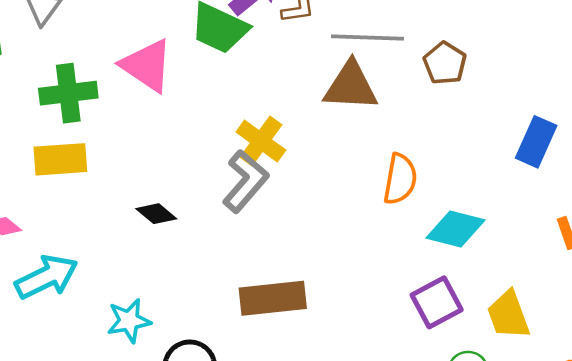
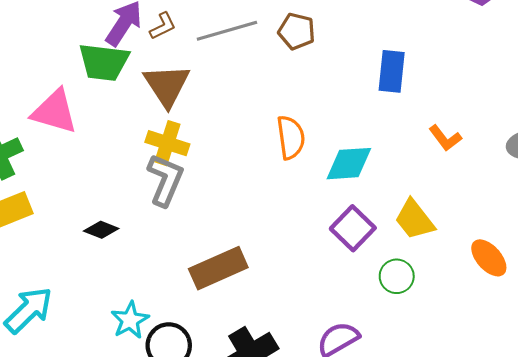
brown triangle: (351, 86) -> (167, 85), moved, turned -48
cyan star: (129, 321) -> (130, 320), moved

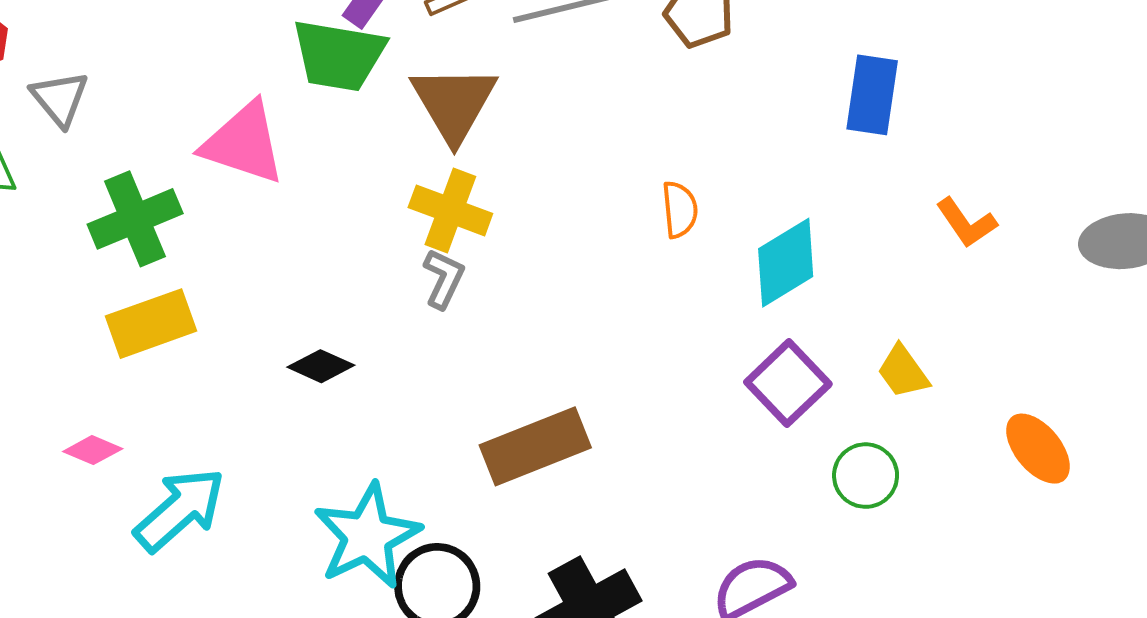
orange semicircle: (291, 137) -> (680, 210), size x0.7
cyan diamond: (349, 164) -> (786, 263), turned -30
gray L-shape: (165, 180) -> (444, 279), size x0.6
yellow trapezoid: (415, 220) -> (903, 372), size x0.7
cyan star: (130, 320) -> (367, 536), size x1.5

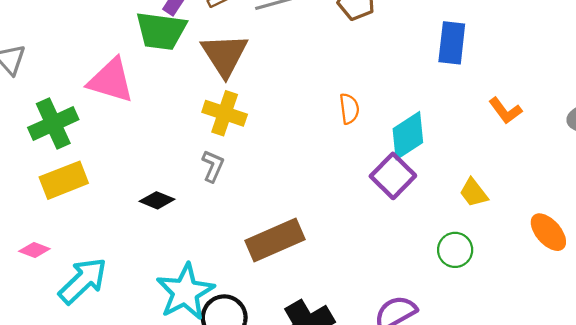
gray L-shape: (444, 279) -> (213, 166), moved
purple square: (788, 383) -> (393, 176), moved

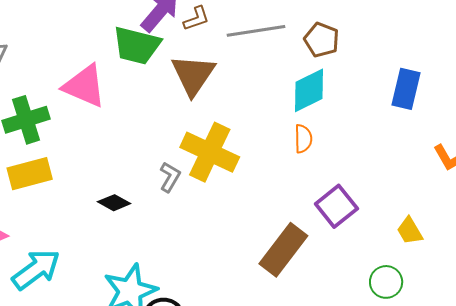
yellow cross: (225, 113) -> (210, 152), moved, size x1.4
cyan diamond: (408, 136) -> (309, 90), moved
brown rectangle: (275, 240) -> (283, 250), moved, turned -36

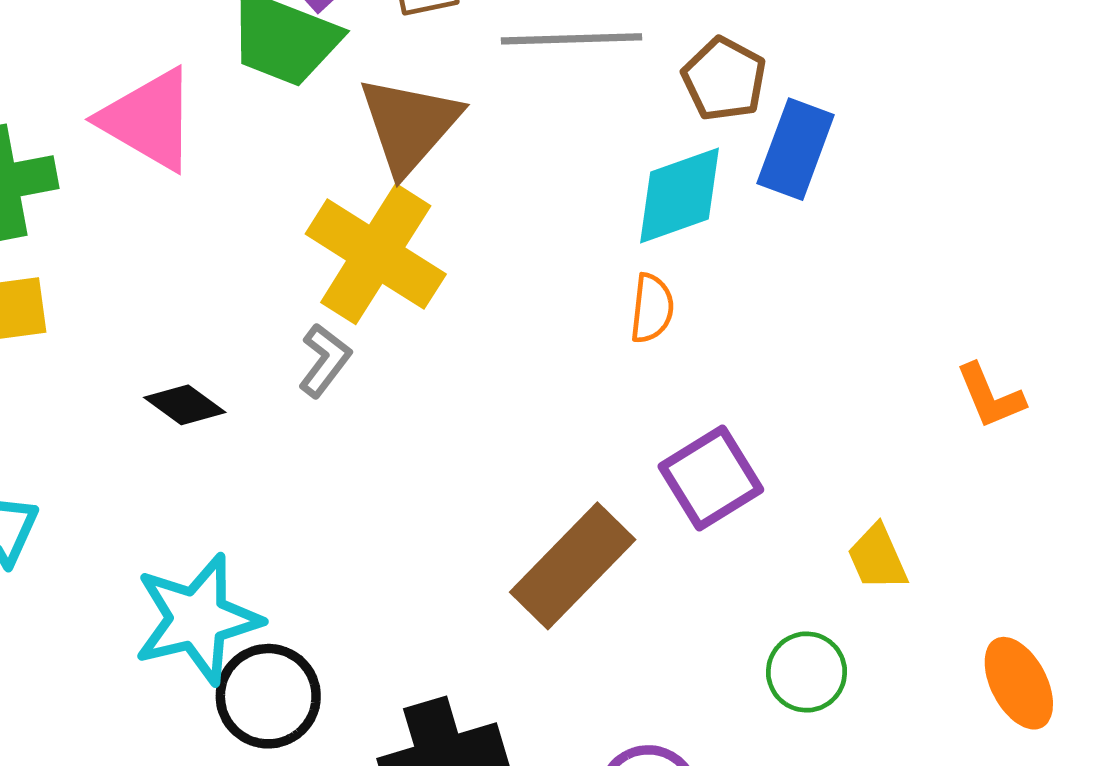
blue rectangle: (406, 89) -> (796, 149), moved
yellow cross: (210, 152) -> (376, 254), moved

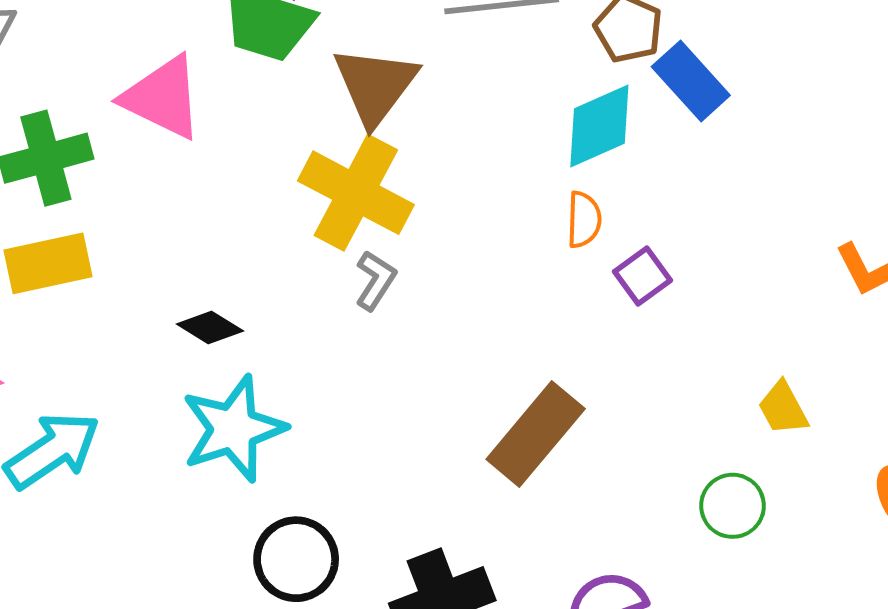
blue rectangle: (796, 149) -> (691, 81), turned -58
gray L-shape: (325, 360) -> (375, 280), moved
purple square: (711, 478) -> (642, 276), moved, size x0.7
cyan star: (197, 619) -> (233, 429), moved

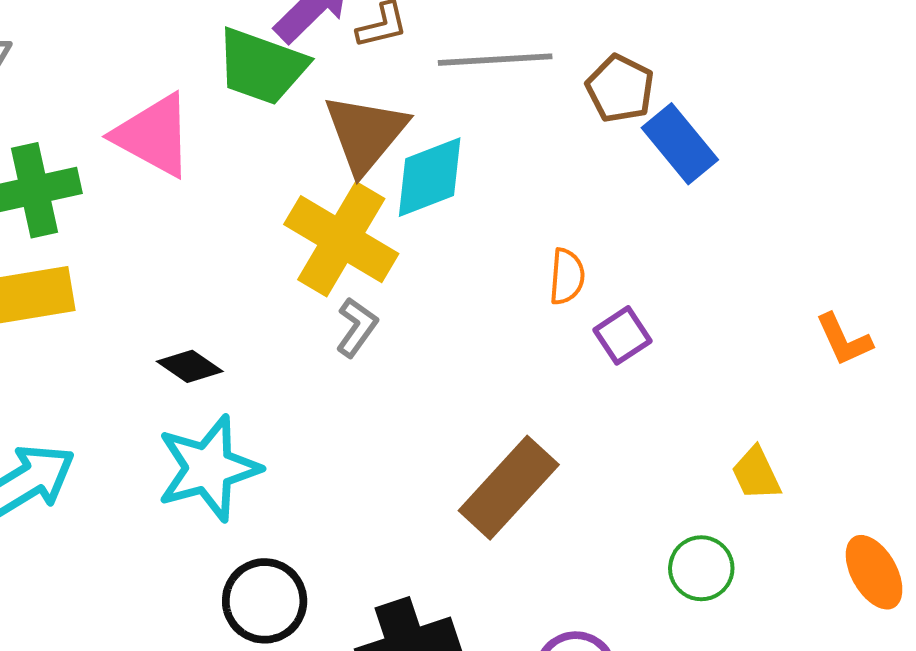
cyan diamond: (599, 126) -> (430, 177), moved

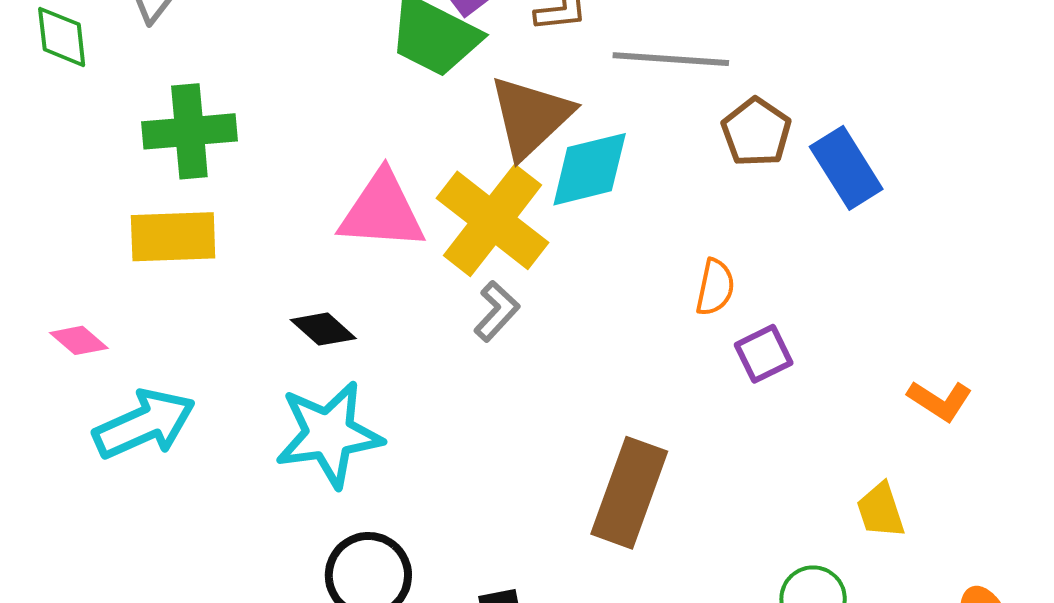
brown pentagon: (620, 89) -> (756, 132), moved
pink triangle: (154, 135) -> (382, 211), moved, turned -32
orange L-shape: (844, 340) -> (940, 401), moved, turned -40
brown rectangle: (509, 488) -> (629, 493), turned -30

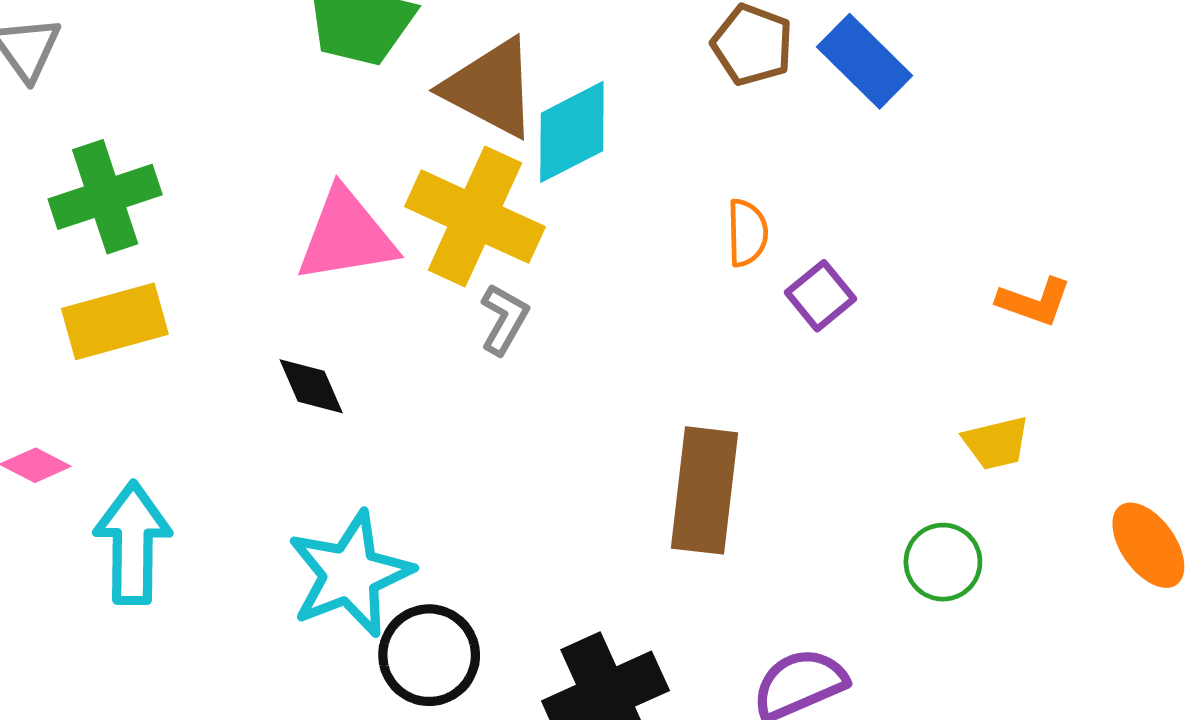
brown triangle: (531, 117) -> (490, 88), turned -36
black diamond: (323, 329) -> (311, 386), turned 38
cyan arrow: (144, 424) -> (133, 543), turned -52
cyan star: (329, 434) -> (350, 574), moved
yellow trapezoid: (881, 510) -> (996, 443), turned -72

